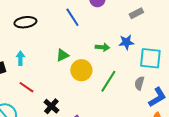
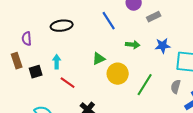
gray rectangle: (136, 13) -> (154, 17), moved
green arrow: (102, 47) -> (133, 45), moved
red line: (26, 87) -> (68, 83), moved

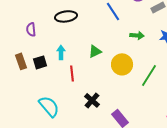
green triangle: (99, 59) -> (95, 51), moved
brown rectangle: (17, 61) -> (21, 61), moved
red line: (68, 83) -> (72, 73), turned 49

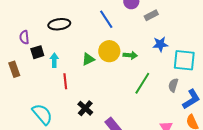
green arrow: (137, 35) -> (130, 55), moved
black square: (40, 62) -> (37, 52), moved
yellow circle: (122, 64) -> (109, 51), moved

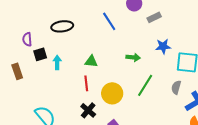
yellow circle: (109, 51) -> (112, 93), moved
green triangle: (88, 59) -> (91, 61), turned 32
red line: (65, 81) -> (86, 83), moved

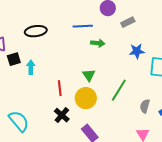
blue line: (109, 21) -> (83, 26), turned -60
green arrow: (133, 57) -> (98, 43), moved
green triangle: (91, 61) -> (89, 75), moved, turned 48
gray semicircle: (176, 87) -> (145, 106), moved

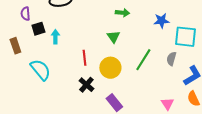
green triangle: (89, 75) -> (113, 37), moved
gray semicircle: (145, 106) -> (171, 59), moved
cyan semicircle: (19, 121) -> (40, 70), moved

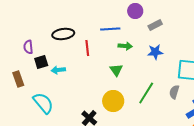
blue star: (161, 21) -> (155, 52), moved
cyan arrow: (55, 37) -> (58, 70), turned -96
red line: (84, 58) -> (87, 48), moved

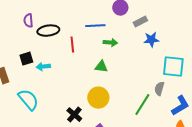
purple semicircle: (28, 47) -> (28, 21), moved
blue star: (155, 52) -> (151, 40), moved
green triangle: (116, 70) -> (101, 67), turned -48
green line: (146, 93) -> (142, 105), moved

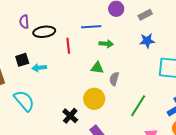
gray rectangle: (140, 22) -> (145, 15), moved
gray semicircle: (159, 89) -> (114, 79), moved

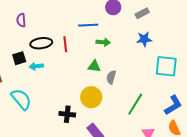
black ellipse: (44, 32) -> (41, 43), moved
black cross: (70, 116) -> (67, 114), turned -35

